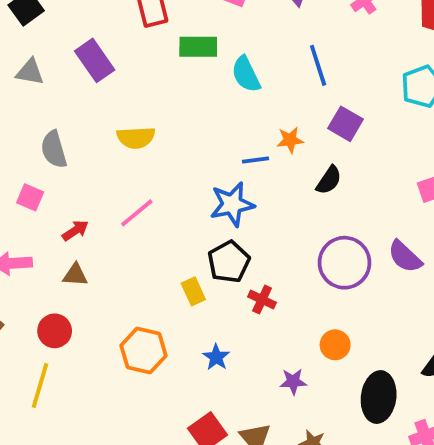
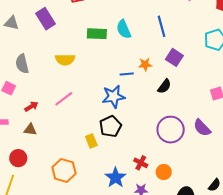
green rectangle: (198, 47) -> (97, 34), moved
red cross: (262, 300) -> (141, 163), moved
blue star: (216, 357) -> (116, 178), moved, size x1.5

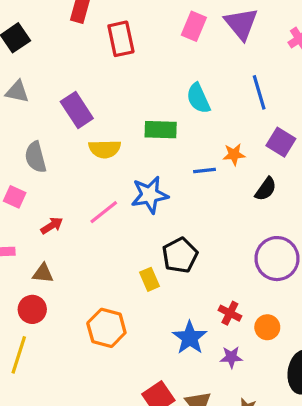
purple rectangle: (45, 19) -> (77, 110), moved
green rectangle: (97, 34) -> (161, 130), moved
blue star: (114, 96) -> (150, 195), moved
brown triangle: (30, 129) -> (43, 273), moved

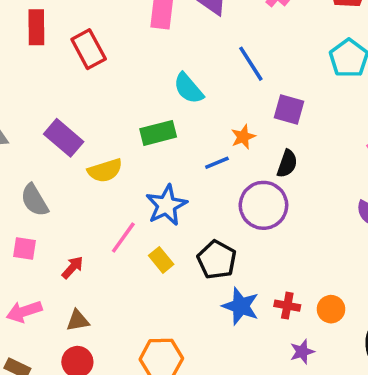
purple circle: (277, 259) -> (263, 205), moved
yellow rectangle: (149, 279) -> (161, 260), moved
blue star: (190, 338) -> (241, 306), moved

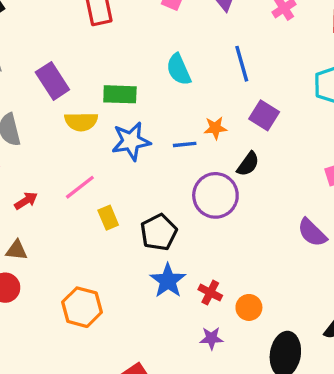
green rectangle: (158, 133) -> (120, 94), moved
blue star: (166, 205) -> (131, 141), moved

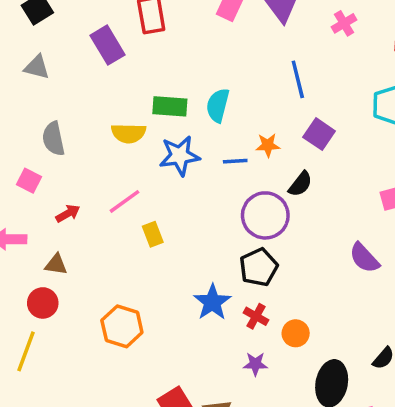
cyan semicircle: (179, 69) -> (218, 105), moved, turned 36
purple rectangle: (52, 81) -> (107, 45), moved
black pentagon: (159, 232) -> (259, 267), moved

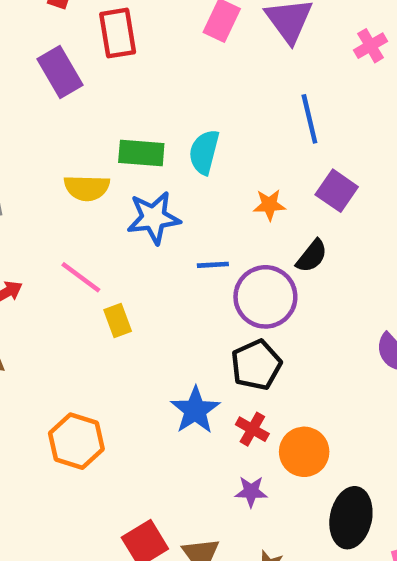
blue line: (235, 161) -> (213, 265), moved
pink line: (125, 201) -> (81, 277), turned 72
orange circle: (296, 333) -> (304, 452), size x1.4

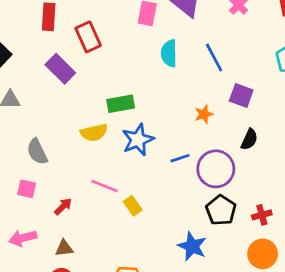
cyan semicircle: (204, 152) -> (169, 53), moved
black semicircle: (312, 256) -> (249, 139), moved
red cross: (252, 429) -> (262, 215), moved, turned -30

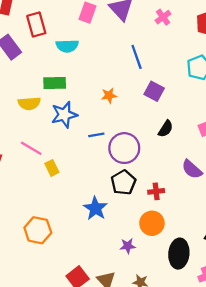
cyan semicircle: (169, 53) -> (67, 46), moved, turned -100
orange star: (204, 114) -> (109, 95), moved
black semicircle: (249, 139) -> (166, 129), moved

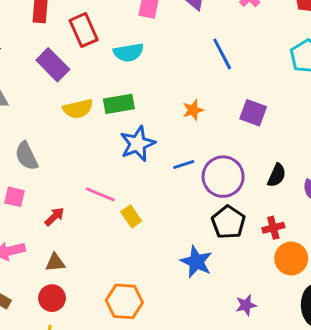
purple square: (154, 91) -> (253, 113), moved
yellow semicircle: (29, 103) -> (78, 109), moved
black semicircle: (166, 129) -> (277, 175), moved
orange circle: (152, 223) -> (291, 258), moved

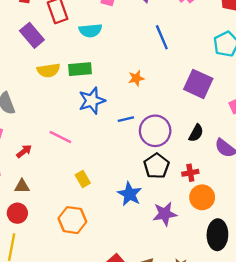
purple square: (253, 113) -> (198, 84), moved, size x1.4
yellow rectangle: (131, 216) -> (83, 179), moved
purple star: (246, 305) -> (165, 214), moved, size x1.5

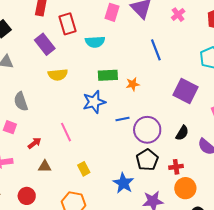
green rectangle: (80, 69) -> (108, 75), moved
pink line: (60, 137) -> (66, 132), turned 36
brown triangle: (22, 186) -> (45, 166), moved

